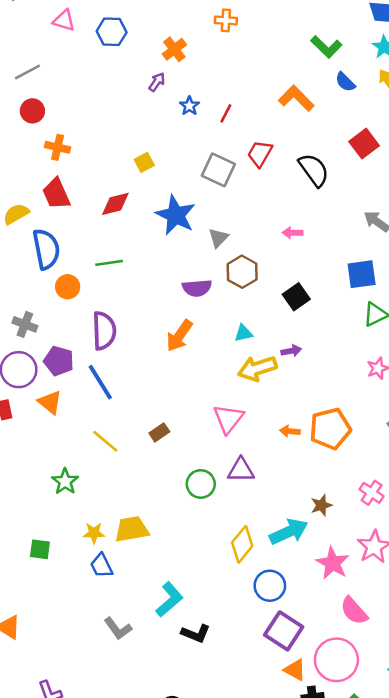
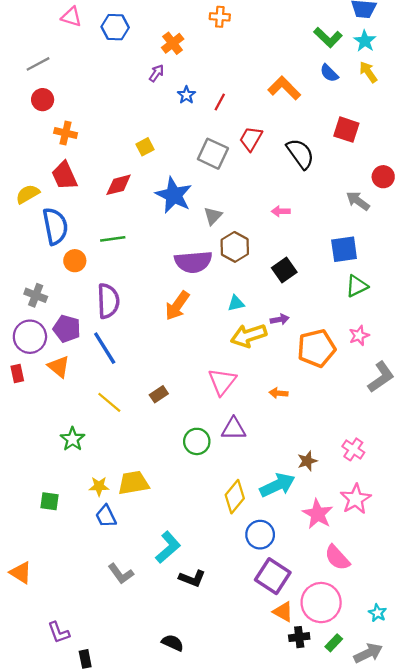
green L-shape: (326, 47) -> (328, 37), moved
red square: (364, 144) -> (346, 130), turned -35
purple semicircle: (197, 288) -> (193, 262), size x1.4
orange pentagon: (330, 429) -> (316, 348), moved

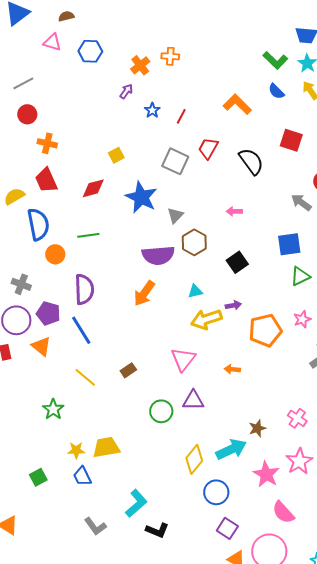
orange cross: (220, 17) -> (170, 56), moved
green square: (49, 501) -> (38, 477), moved, turned -36
purple square: (273, 576) -> (227, 528), size x0.7

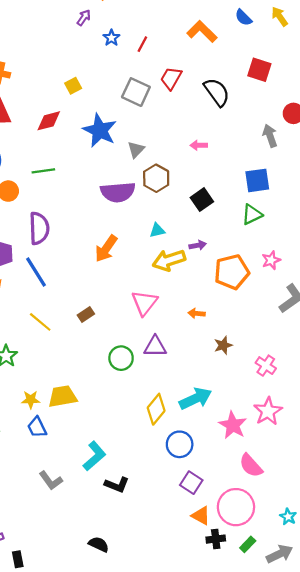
gray arrow: (301, 202) -> (270, 136), turned 35
green triangle: (300, 276) -> (252, 214), moved
orange arrow: (144, 293) -> (106, 249), moved
brown star: (257, 428) -> (223, 345), moved

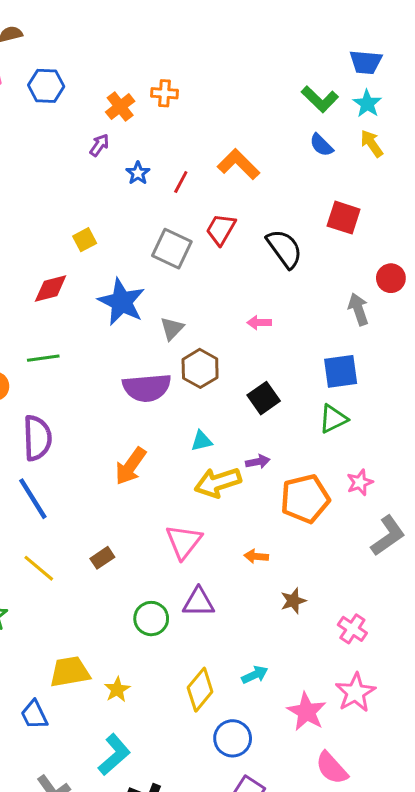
orange L-shape: (202, 31) -> (238, 164), moved
cyan arrow: (196, 399) -> (255, 675), size x0.6
yellow star: (31, 400) -> (117, 690), moved, turned -30

